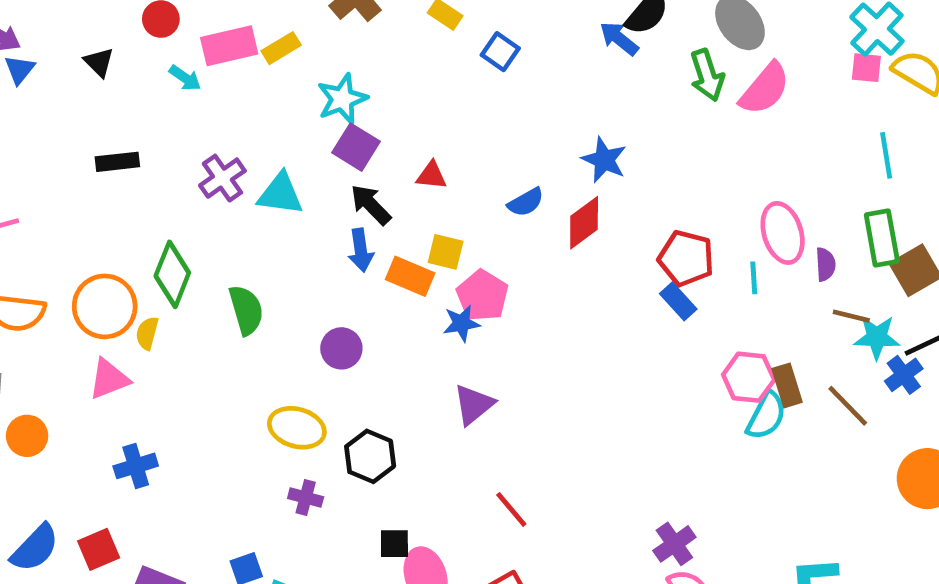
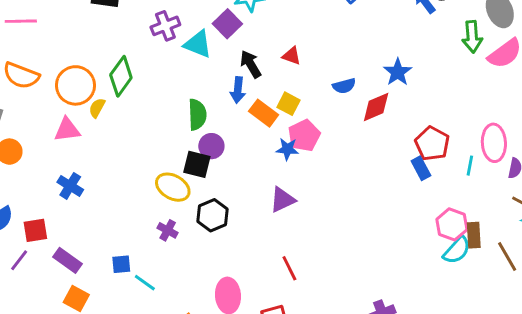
purple square: (356, 147) -> (227, 24), moved
green semicircle: (246, 310) -> (197, 115), moved
blue cross: (136, 466) -> (70, 186), turned 35
black square: (394, 544) -> (197, 164), moved, size x1.4

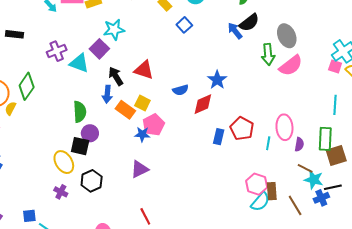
red triangle: (292, 56) -> (144, 70), size x1.5
blue rectangle: (421, 168) -> (219, 137), moved, turned 42
yellow ellipse: (173, 187) -> (64, 162), turned 30

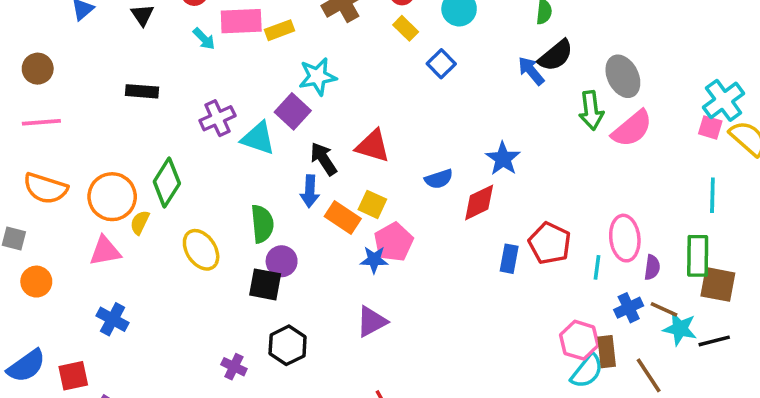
brown square: (336, 155) -> (718, 284), turned 30
yellow ellipse: (64, 162) -> (201, 250), moved
blue cross: (321, 198) -> (629, 308), moved

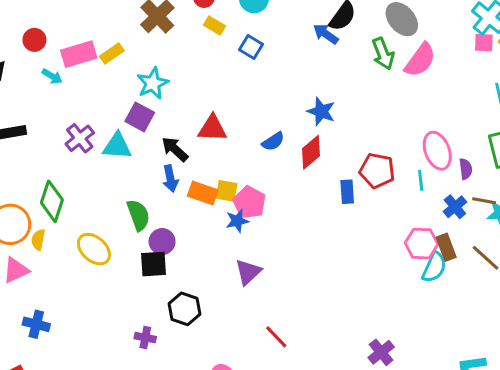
yellow square: (372, 204) -> (227, 191), moved

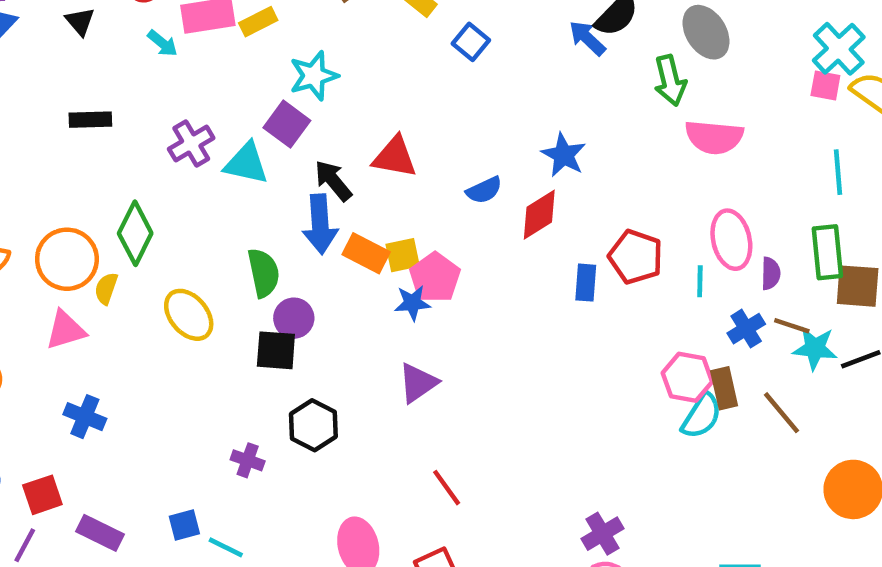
pink semicircle: (420, 60) -> (714, 137), moved, turned 51
blue arrow: (170, 178) -> (320, 224), size x1.4
yellow square: (227, 191) -> (403, 255), turned -30

